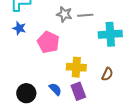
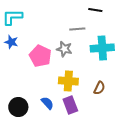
gray star: (64, 14) -> (64, 49), moved

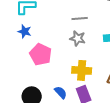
gray line: (77, 29) -> (80, 18), moved
pink pentagon: (40, 56) -> (41, 54), moved

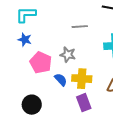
gray star: (78, 38) -> (68, 55), moved
blue semicircle: (61, 92) -> (61, 80), moved

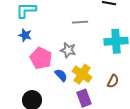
yellow cross: (82, 79) -> (82, 74), turned 30

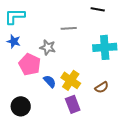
gray star: (68, 50) -> (48, 47), moved
brown semicircle: (113, 81) -> (102, 87), turned 32

